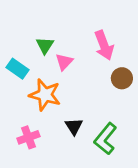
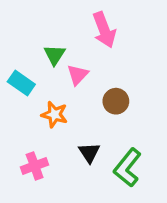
pink arrow: (104, 45) -> (104, 30), moved
brown circle: (122, 78) -> (116, 101), moved
orange star: (45, 95) -> (54, 114), size x0.7

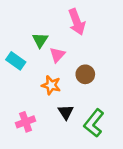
orange star: (54, 114) -> (51, 85), moved

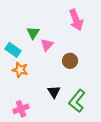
pink arrow: (77, 22) -> (76, 20), moved
orange star: (51, 85) -> (20, 70), moved
pink cross: (26, 122) -> (21, 109), moved

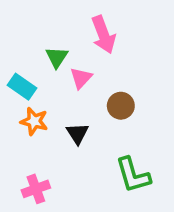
pink arrow: (76, 20) -> (103, 35), moved
black triangle: (54, 92) -> (77, 133), moved
green L-shape: (77, 101) -> (133, 175), turned -55

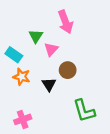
brown circle: (121, 106) -> (68, 70), moved

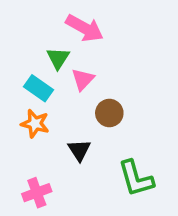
pink arrow: (65, 22) -> (85, 28), moved, turned -40
cyan rectangle: (14, 55) -> (39, 88), moved
black triangle: (49, 84) -> (79, 150), moved

